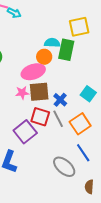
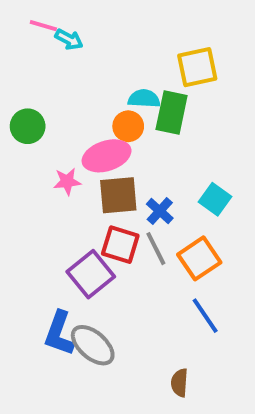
pink star: (22, 93) -> (67, 181), moved
gray ellipse: (64, 167) -> (93, 345), moved
brown semicircle: (89, 187) -> (179, 383), moved

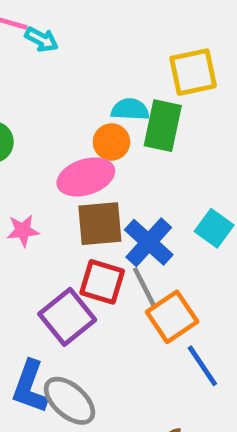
pink star: (67, 181) -> (23, 231), moved
blue cross: (160, 211) -> (149, 242), size x1.5
orange square: (199, 258) -> (172, 317), moved

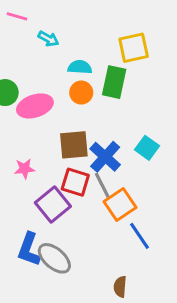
cyan arrow: (42, 39) -> (48, 39), moved
cyan semicircle: (130, 109) -> (80, 67), moved
pink ellipse: (86, 177) -> (35, 106), moved
pink star: (23, 231) -> (24, 169), moved

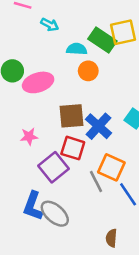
green rectangle: (114, 82) -> (102, 40), moved, turned -68
orange circle: (81, 93) -> (88, 71), moved
gray line: (102, 185) -> (96, 181), moved
orange square: (120, 205) -> (111, 167), turned -32

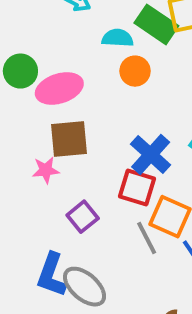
brown square: (72, 116) -> (69, 139), moved
red square: (73, 148) -> (137, 188), moved
purple square: (53, 167) -> (83, 217), size x0.7

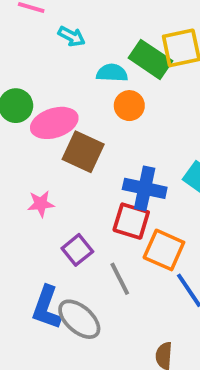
brown square: (69, 139) -> (83, 152), moved, turned 30
blue cross: (151, 155) -> (145, 188), turned -30
gray line: (147, 238) -> (120, 279), moved

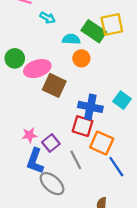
pink star: (41, 204) -> (29, 135), moved
blue L-shape: (47, 308) -> (35, 161), moved

